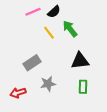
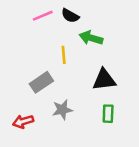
black semicircle: (54, 12) -> (70, 16), turned 72
green arrow: (70, 29) -> (91, 38), turned -36
yellow line: (49, 33) -> (64, 55), moved, turned 32

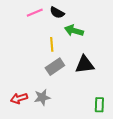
gray rectangle: (41, 82) -> (55, 67), moved
gray star: (62, 110) -> (42, 97), moved
green rectangle: (108, 114) -> (99, 105), moved

